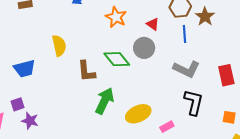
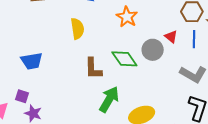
red triangle: (153, 24) -> (171, 37), moved
yellow semicircle: (59, 46) -> (77, 29), moved
purple square: (17, 104) -> (22, 96), turned 32

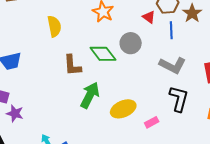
red triangle: (171, 37) -> (149, 17), moved

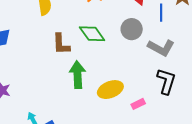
gray circle: (131, 43) -> (132, 29), moved
green arrow: (90, 95) -> (78, 75), turned -32

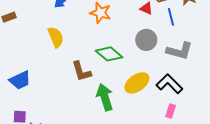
black L-shape: (166, 81) -> (169, 84), moved, turned -48
yellow ellipse: (110, 90) -> (137, 83), moved
pink rectangle: (138, 104) -> (171, 111), turned -32

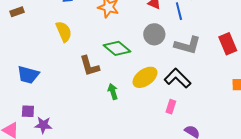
blue trapezoid: (20, 80) -> (28, 75), turned 40
green arrow: (105, 97) -> (113, 92), size x0.6
pink rectangle: (171, 111) -> (171, 107), moved

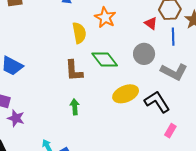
yellow semicircle: (64, 32) -> (79, 33), moved
green arrow: (113, 92) -> (75, 107), moved
pink rectangle: (171, 107) -> (170, 131), moved

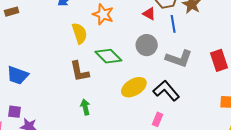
pink rectangle: (170, 131) -> (157, 119), moved

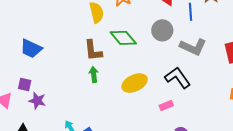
yellow ellipse: (134, 87) -> (135, 83), moved
green arrow: (85, 107) -> (94, 74), moved
pink rectangle: (157, 119) -> (166, 105), turned 40

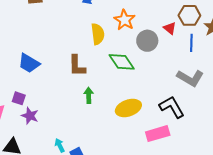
gray circle: (162, 30) -> (147, 41), moved
brown L-shape: (93, 50) -> (77, 66), moved
pink rectangle: (166, 105) -> (158, 134), size x1.6

